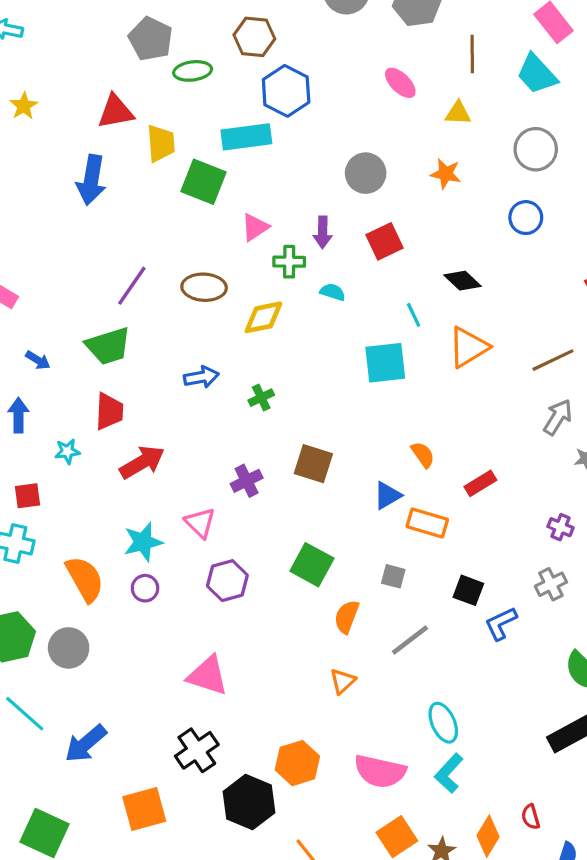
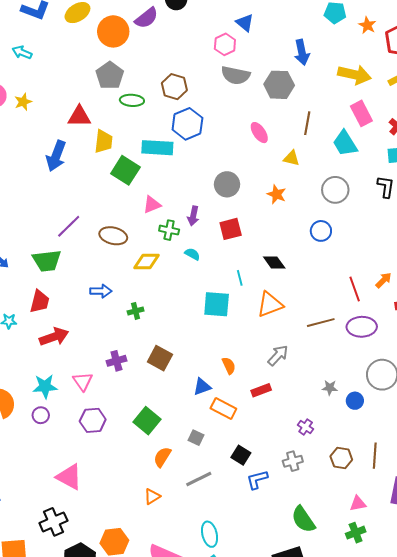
gray arrow: (558, 417) -> (278, 355), moved

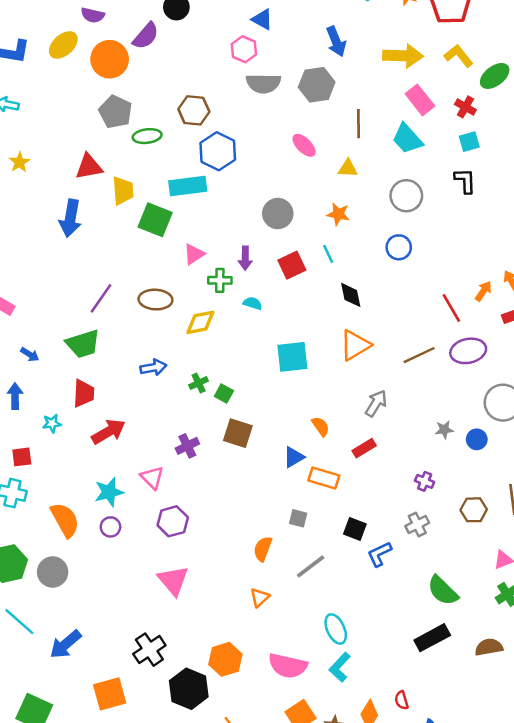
black diamond: (274, 263) -> (351, 295), turned 35
cyan line: (240, 278) -> (328, 254), moved
green square: (147, 421) -> (224, 394), moved, size x0.6
pink triangle: (69, 477) -> (173, 580), moved, turned 32

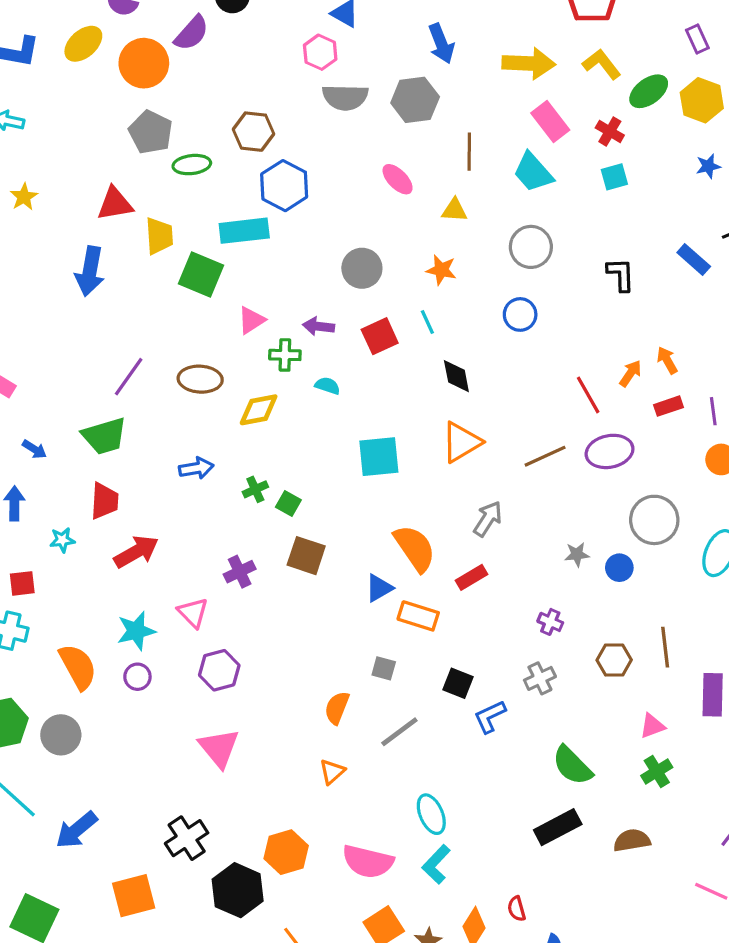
black L-shape: (465, 181) -> (621, 275), moved
purple arrow: (245, 258) -> (319, 326), turned 95
orange semicircle: (321, 426) -> (415, 548), size x1.8

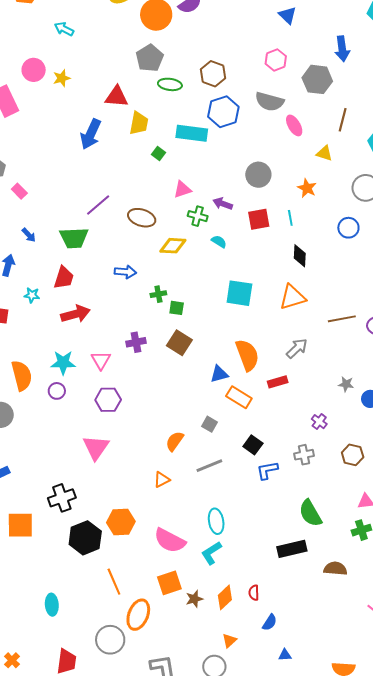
pink hexagon: (320, 52) -> (276, 60), moved
gray semicircle: (345, 97) -> (269, 102), moved
green square: (201, 275) -> (158, 153), size x0.5
green square: (288, 504) -> (177, 308), turned -35

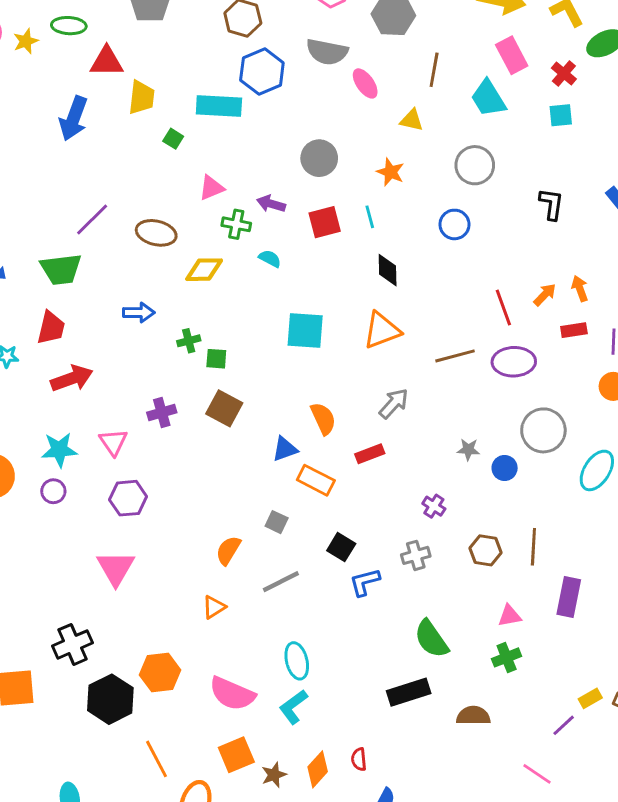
green ellipse: (170, 84) -> (69, 26), moved
orange semicircle: (247, 355) -> (323, 419), size x0.7

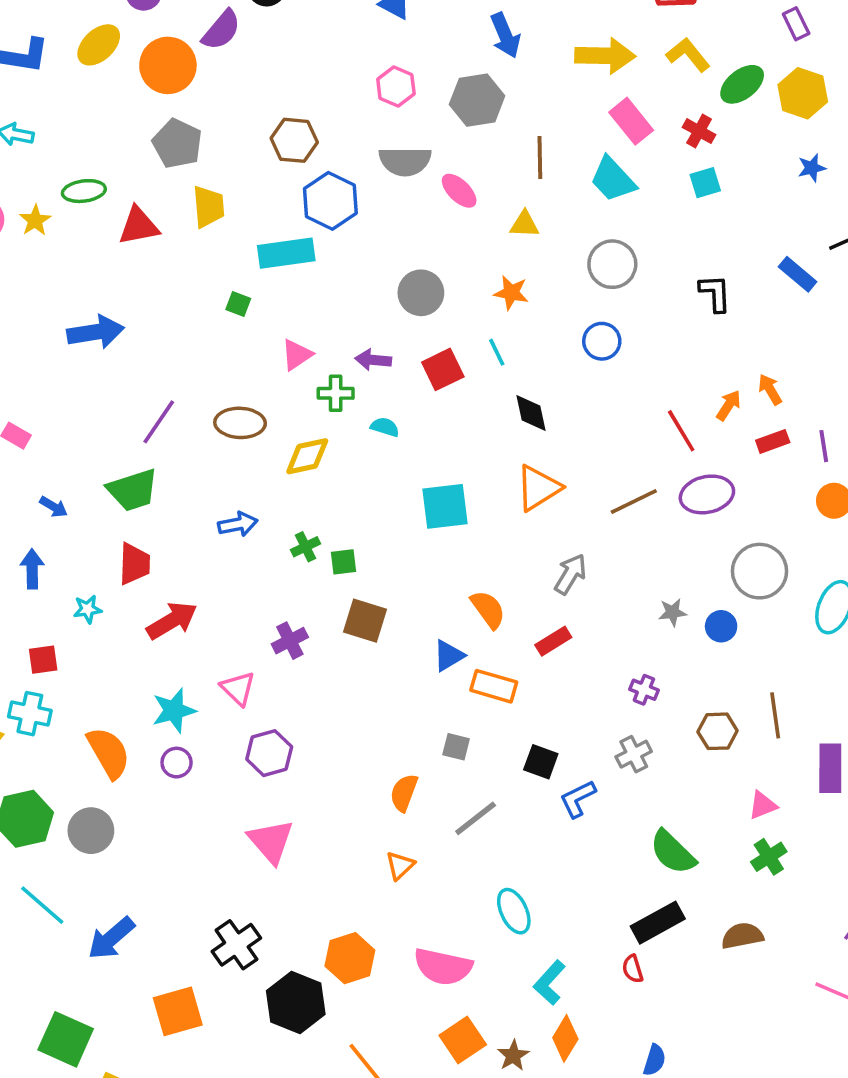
yellow trapezoid: (142, 97) -> (208, 207), moved
blue arrow: (74, 118) -> (96, 332), moved, turned -108
cyan L-shape: (293, 707) -> (550, 983), moved
red semicircle: (359, 759) -> (633, 969), moved

